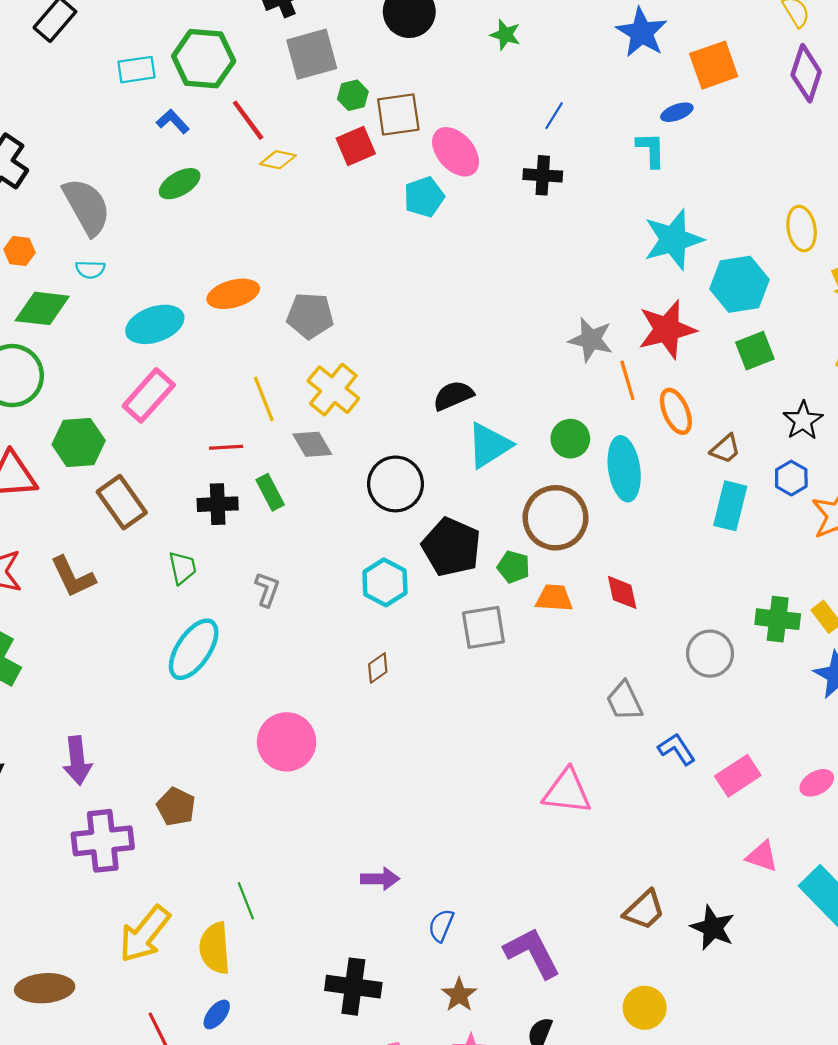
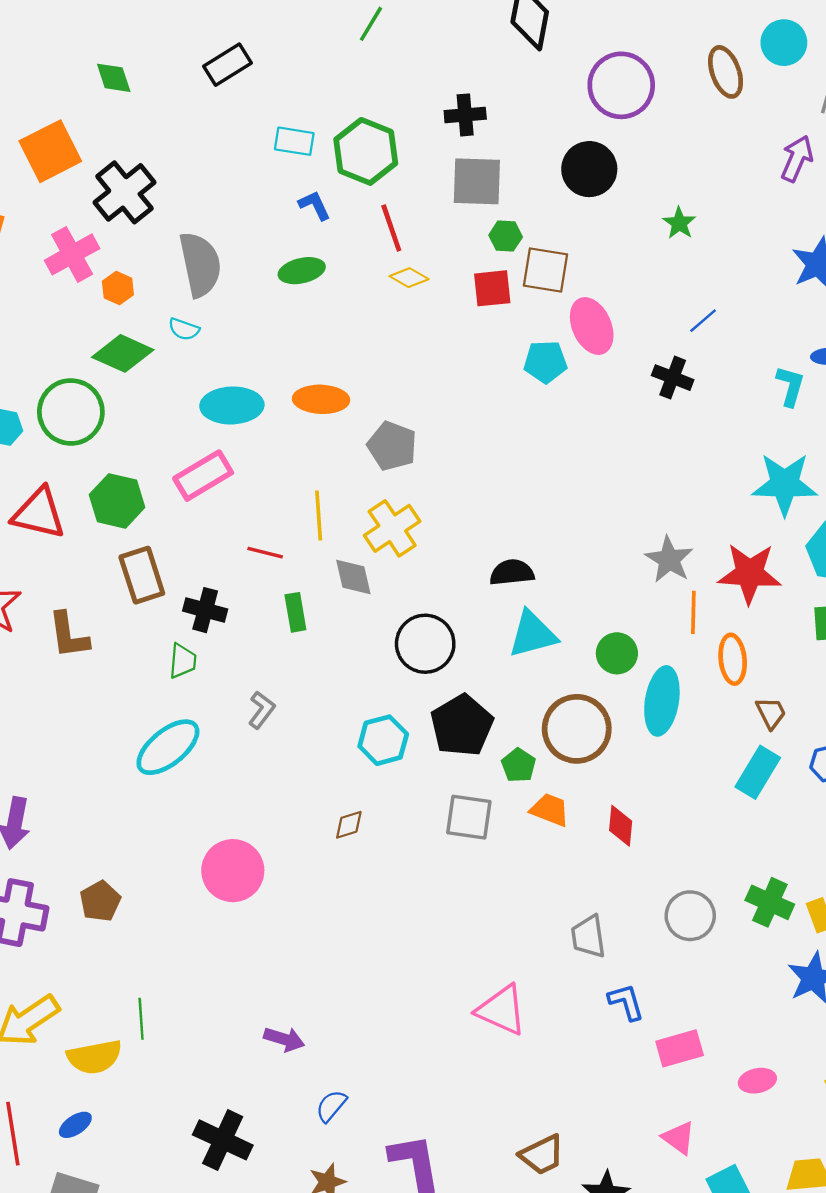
brown trapezoid: (725, 449) -> (771, 713), turned -92
black cross: (218, 504) -> (205, 610), moved
yellow semicircle: (215, 948) -> (94, 1057), turned -114

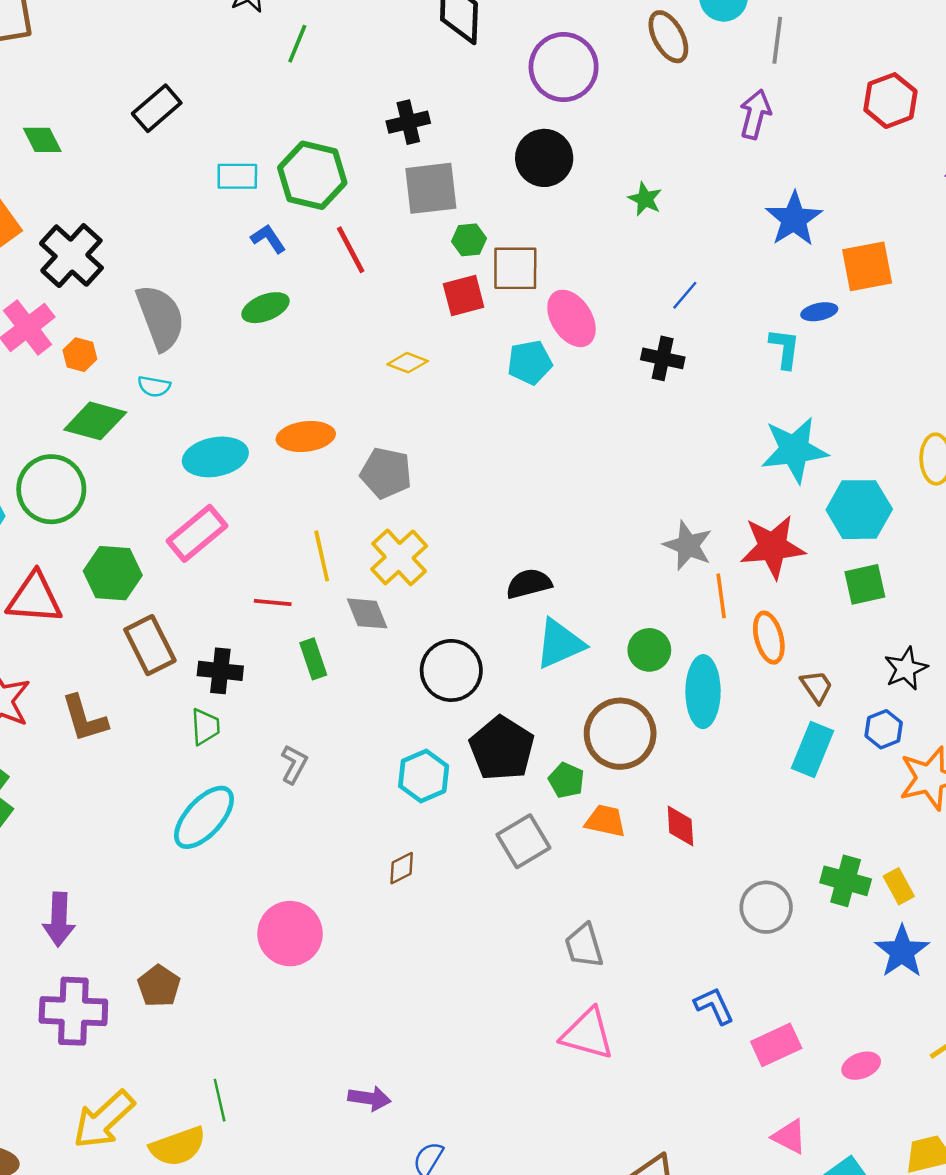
yellow diamond: (409, 278) -> (408, 363), moved
gray square: (469, 817) -> (523, 841), turned -30
gray trapezoid: (588, 937) -> (584, 946), moved

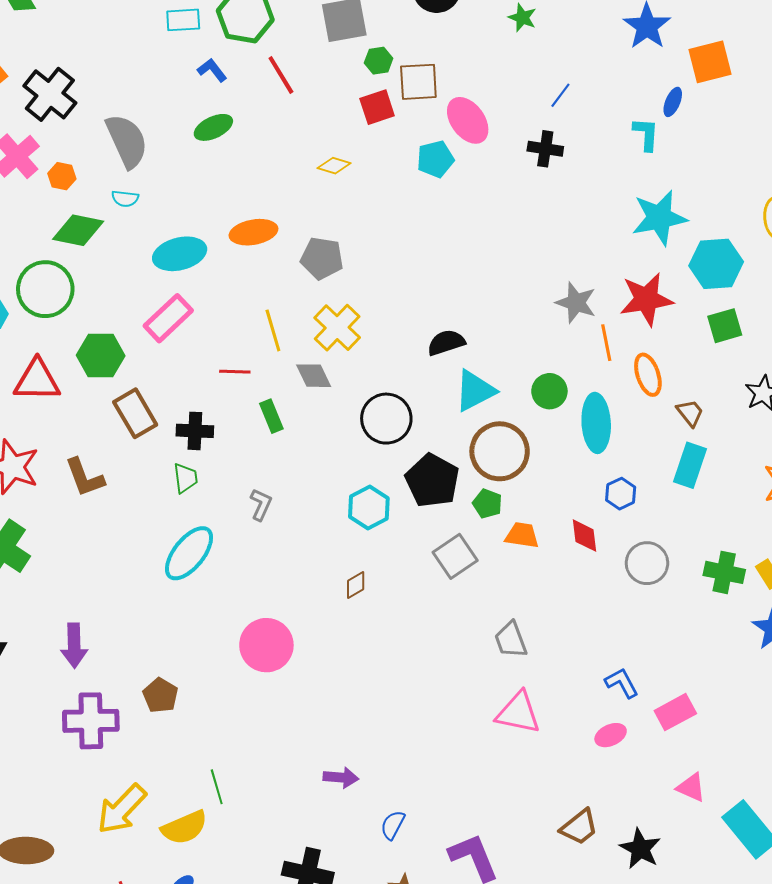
blue ellipse: (819, 312) -> (673, 102), turned -52
blue hexagon: (884, 729) -> (621, 494), moved
brown circle: (620, 734) -> (500, 451), moved
gray circle: (766, 907) -> (647, 563), moved
pink ellipse: (861, 1066) -> (611, 735), moved

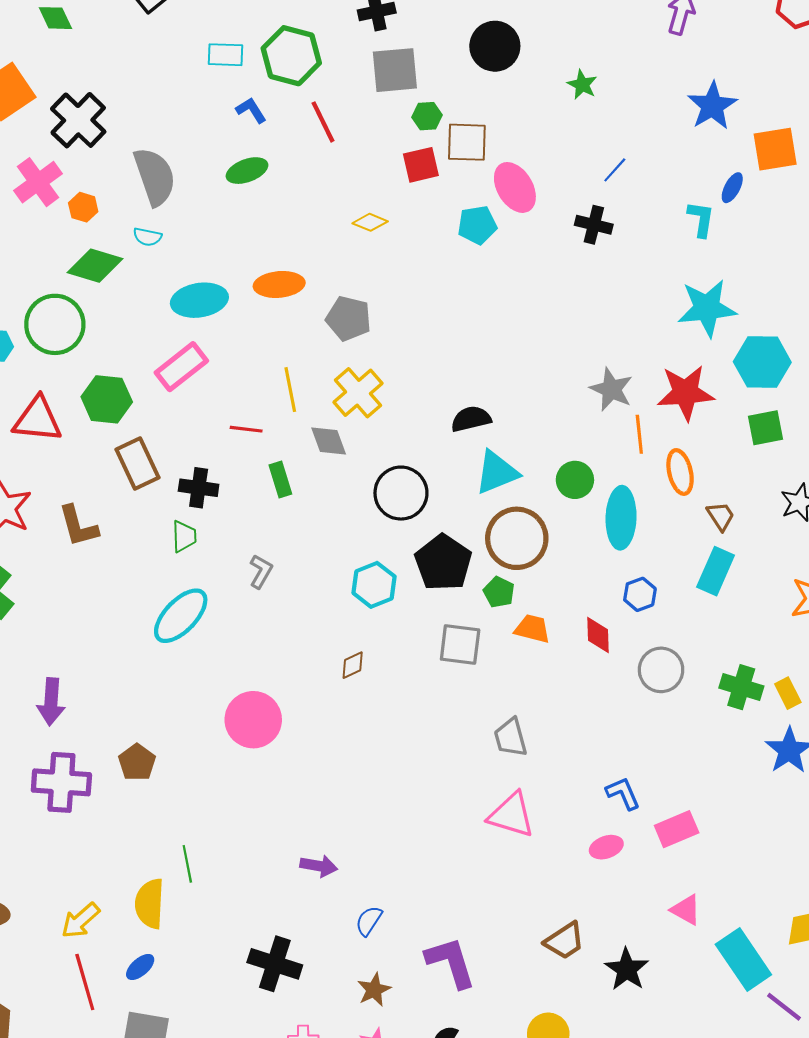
gray square: (455, 556) -> (460, 644), turned 36
yellow arrow: (122, 809) -> (80, 920), moved, size x0.7
yellow semicircle: (184, 828) -> (150, 904), turned 111

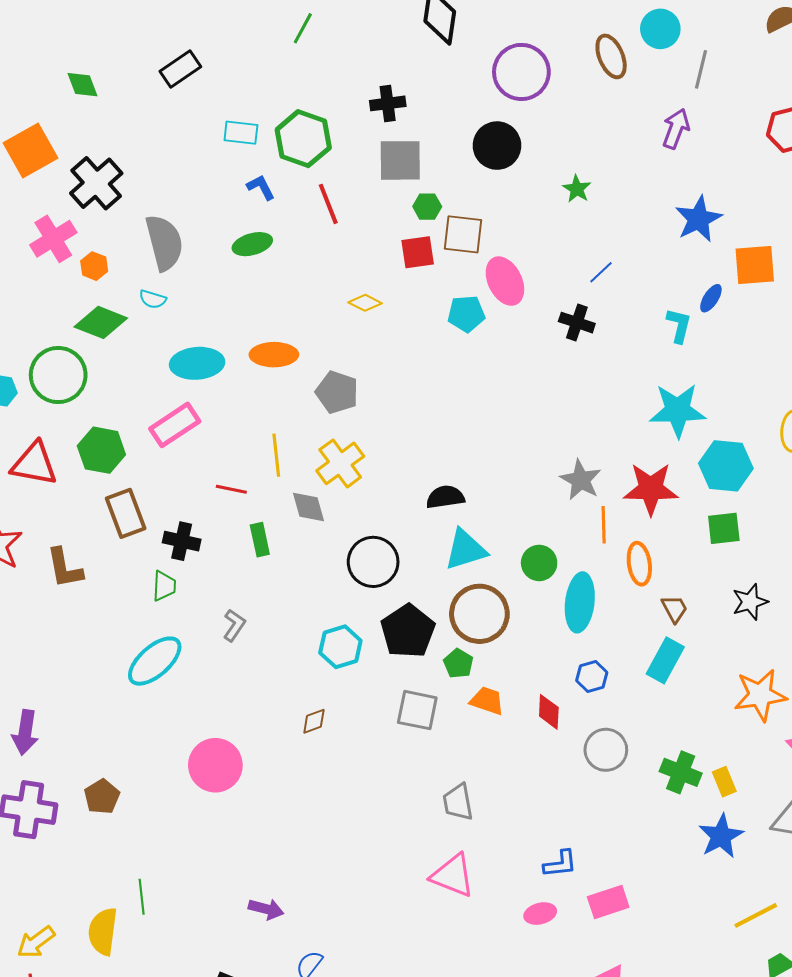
blue L-shape: (623, 793) -> (560, 864), turned 102

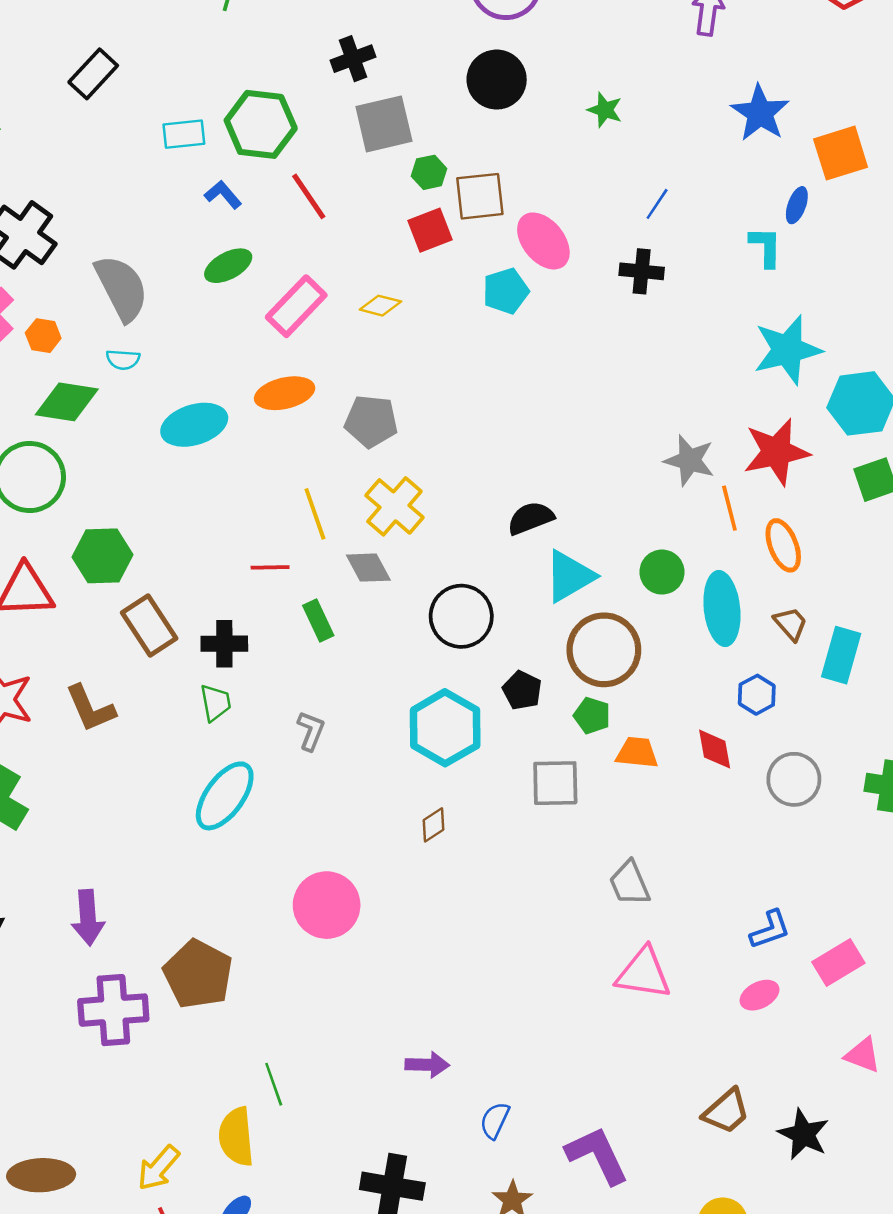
pink rectangle: (175, 425) -> (296, 306), moved
brown trapezoid: (674, 609) -> (791, 624), moved
black pentagon: (408, 631) -> (522, 690), size x0.6
cyan hexagon: (340, 647) -> (445, 728), size x1.4
brown pentagon: (102, 797) -> (198, 974), size x1.6

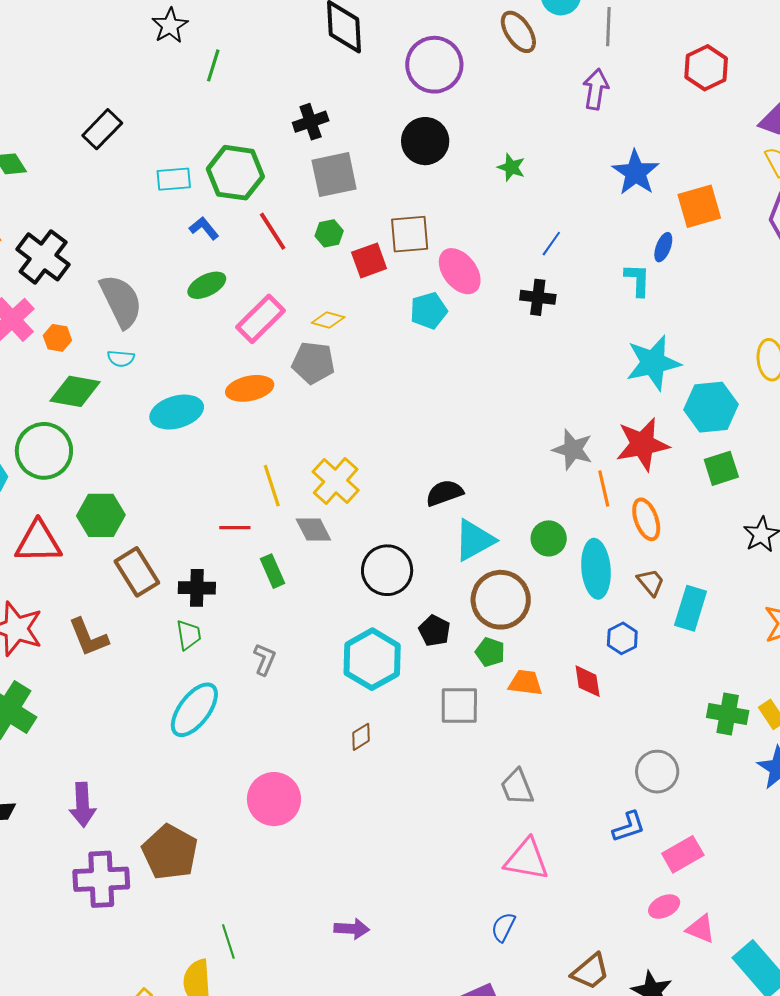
green hexagon: (429, 172) -> (329, 233), moved
gray pentagon: (371, 421) -> (313, 363), moved
gray circle: (794, 779) -> (657, 772), moved
pink ellipse: (759, 995) -> (664, 907), moved
blue semicircle: (495, 1120) -> (503, 927), moved

